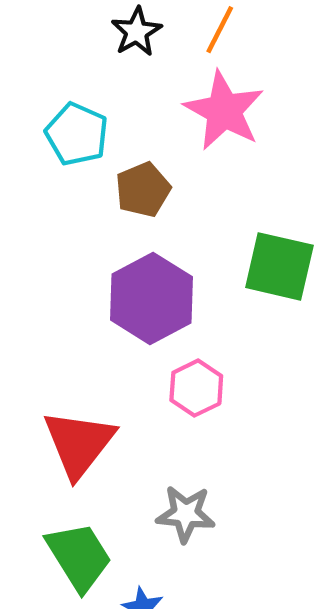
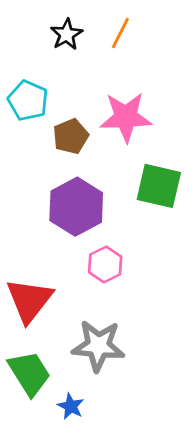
pink star: (224, 111) -> (126, 117), moved, turned -30
gray star: (186, 514) -> (98, 346), size x1.4

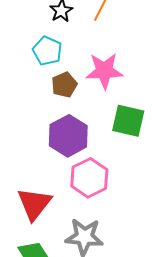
cyan pentagon: (28, 101) -> (47, 51), moved
pink hexagon: (105, 264) -> (89, 178), size x1.5

